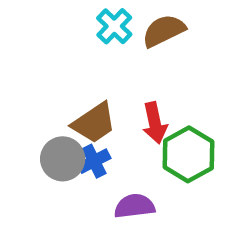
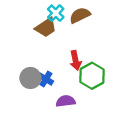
brown trapezoid: (94, 123) -> (46, 27), moved
blue cross: (94, 161) -> (46, 79), turned -32

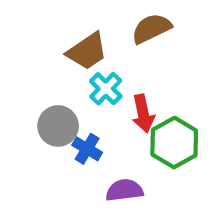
cyan cross: (56, 13) -> (106, 89), moved
gray circle: (30, 78) -> (58, 126), moved

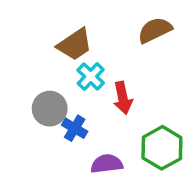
brown semicircle: (151, 28) -> (155, 30), moved
green hexagon: (174, 143) -> (162, 148), moved

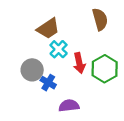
brown semicircle: (155, 30) -> (100, 19), turned 100
green hexagon: (162, 148) -> (105, 69), moved

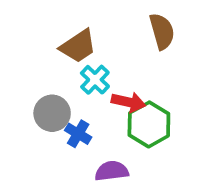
red arrow: (79, 63) -> (128, 102), turned -66
green hexagon: (105, 69) -> (149, 124), moved

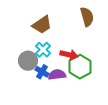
cyan cross: (95, 80) -> (43, 50), moved
purple semicircle: (112, 171) -> (57, 75), moved

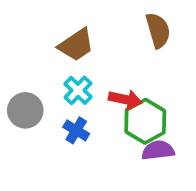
gray circle: (28, 61) -> (25, 110), moved
purple semicircle: (57, 75) -> (158, 150), moved

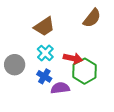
brown semicircle: (158, 30) -> (92, 18), turned 54
purple semicircle: (158, 150) -> (60, 88), moved

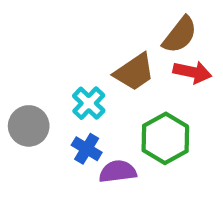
brown trapezoid: (44, 27) -> (134, 72), moved
red arrow: (73, 58) -> (192, 72), moved

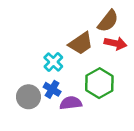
gray circle: (29, 126) -> (28, 97), moved

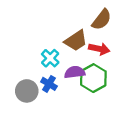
red arrow: (115, 43) -> (99, 49), moved
purple semicircle: (71, 103) -> (75, 72), moved

